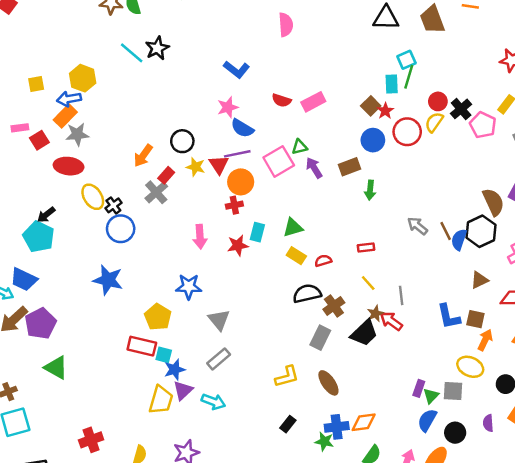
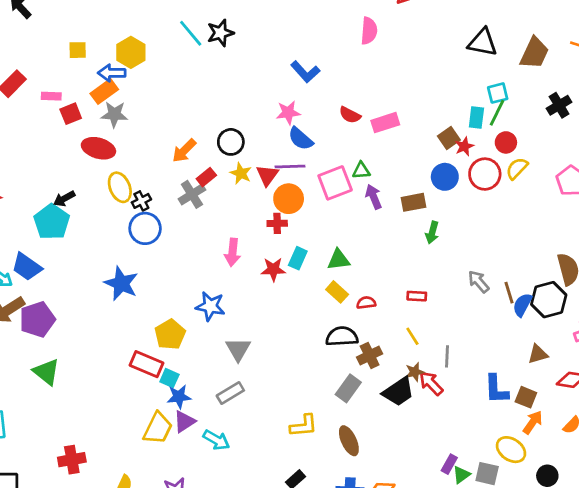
brown trapezoid: (432, 20) -> (534, 53), turned -144
red circle: (438, 101) -> (506, 142), moved
black cross: (461, 109) -> (559, 105), moved

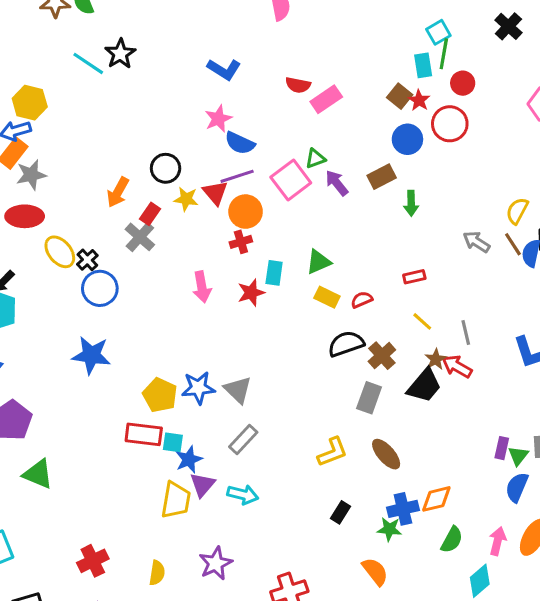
red semicircle: (350, 115) -> (298, 85), moved
yellow semicircle: (517, 168) -> (517, 211), moved
blue star: (210, 306) -> (198, 388), moved

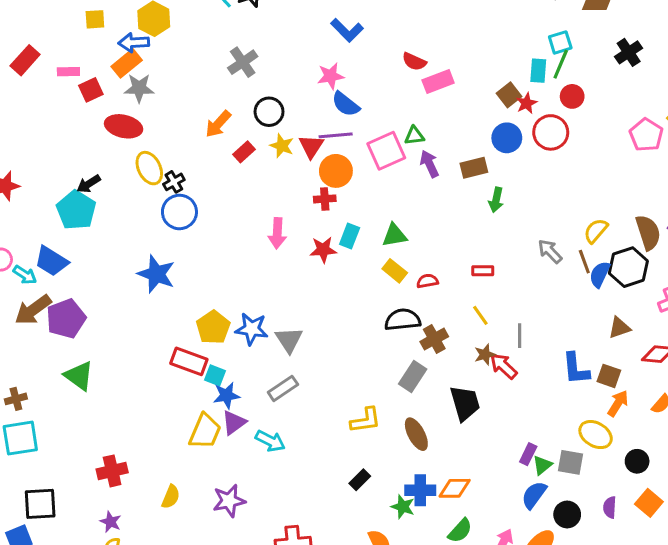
gray cross: (140, 237) -> (243, 62), moved
black trapezoid: (424, 386) -> (465, 403), moved, turned -69

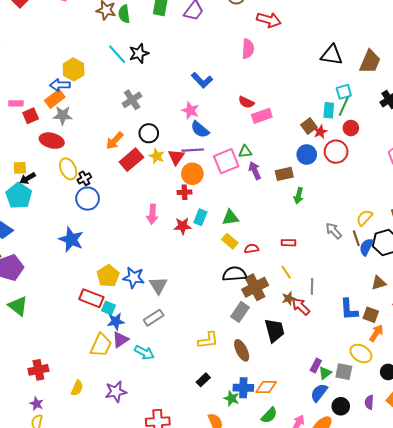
yellow square: (95, 19) -> (20, 168), moved
pink star: (331, 76) -> (190, 110), turned 30
red rectangle: (244, 152) -> (131, 160), size x1.6
brown cross: (434, 339) -> (255, 287), size x1.4

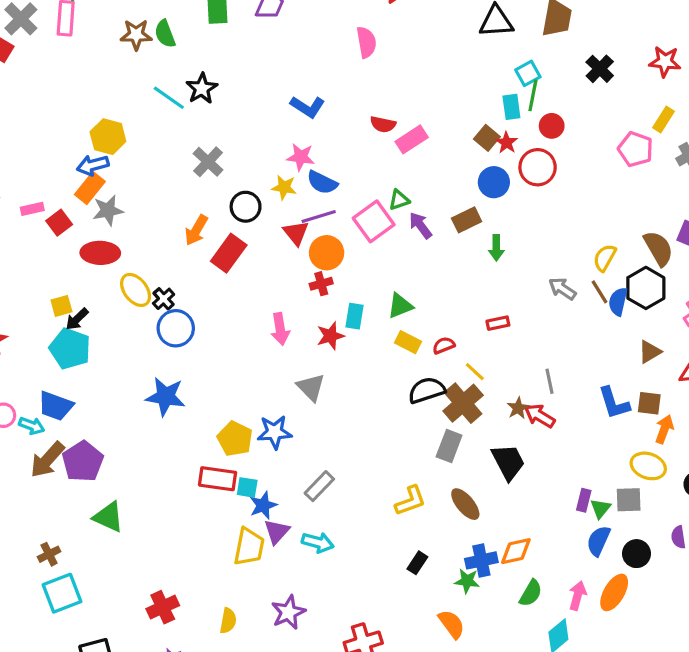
yellow star: (157, 156) -> (284, 187), moved
yellow line: (286, 272) -> (475, 372), moved
gray triangle: (158, 285) -> (311, 387), moved

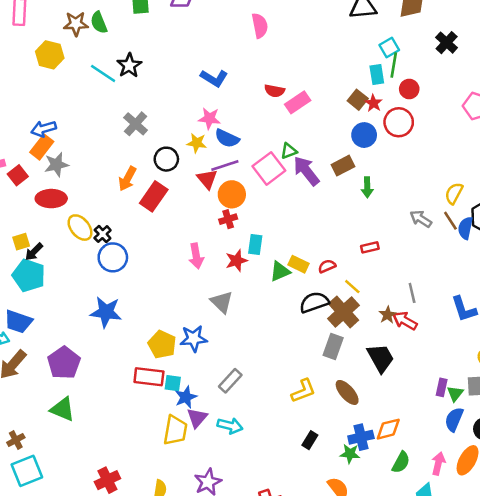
yellow hexagon: (108, 137) -> (50, 55), moved
purple arrow: (421, 225) -> (306, 171), size x1.4
green triangle: (400, 306) -> (280, 271), moved
purple pentagon: (83, 461) -> (64, 363), moved

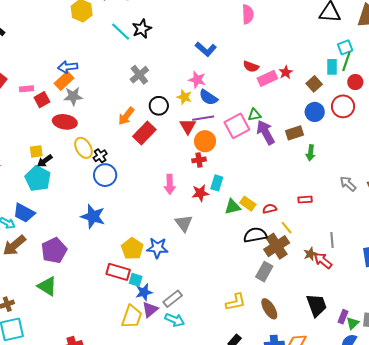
red star: (373, 103) -> (286, 72), moved
black trapezoid: (381, 358) -> (317, 305), moved
gray rectangle: (230, 381) -> (173, 299), moved

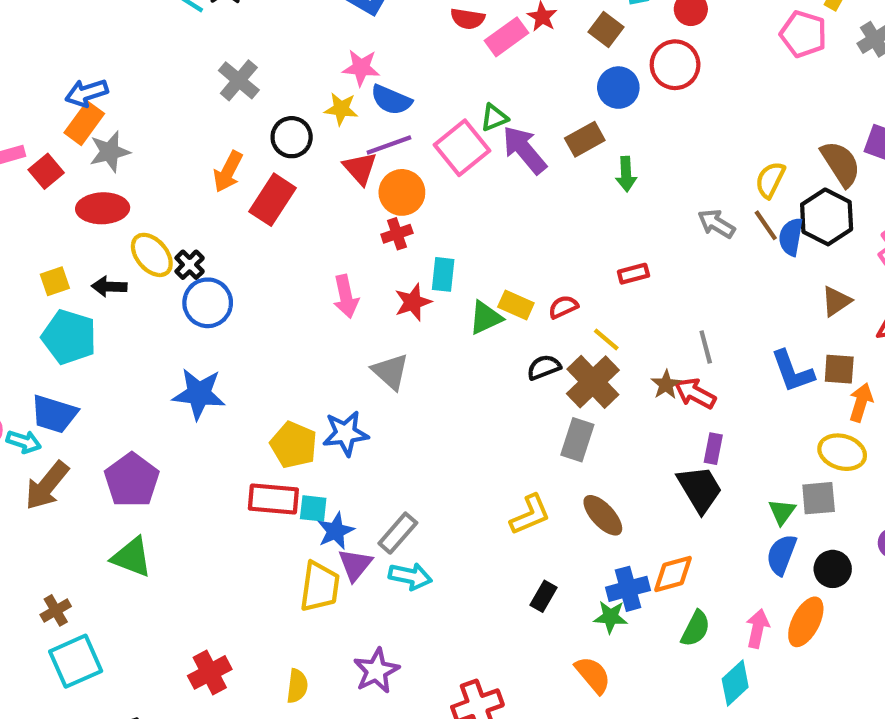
black arrow: (45, 161) -> (109, 287), moved, turned 49
black semicircle: (255, 235) -> (544, 367), size x0.7
purple rectangle: (343, 317) -> (713, 449), moved

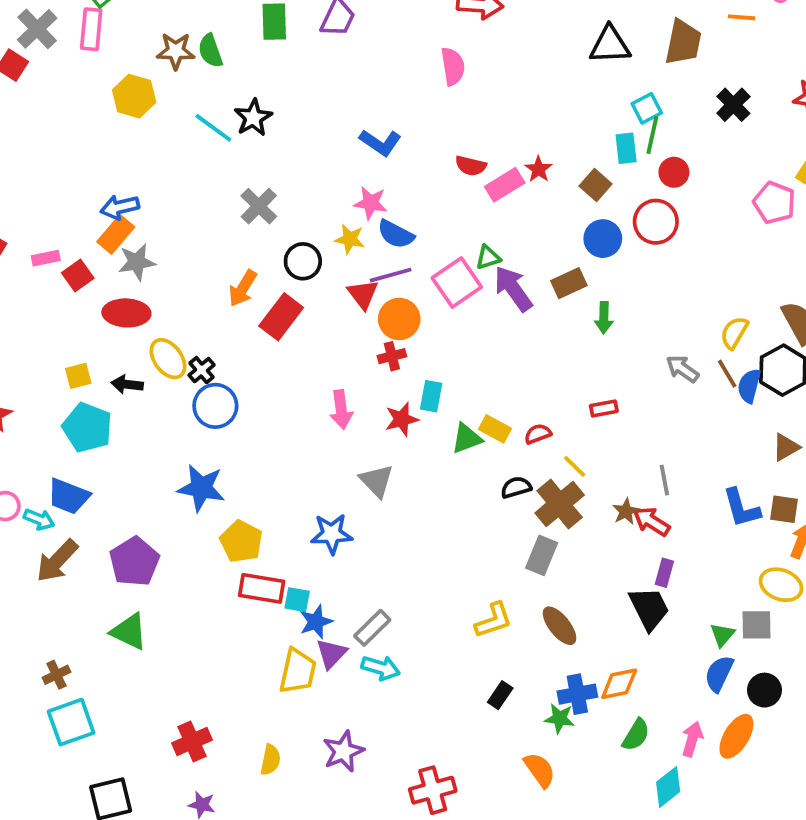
yellow pentagon: (294, 445) -> (241, 541), moved

